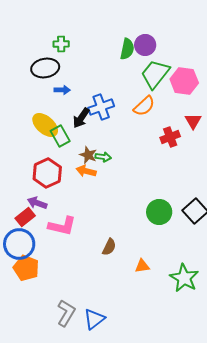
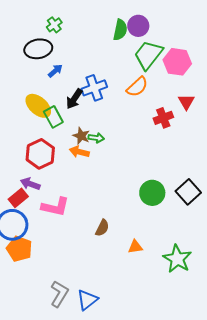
green cross: (61, 44) -> (54, 25), turned -35
blue arrow: (62, 90) -> (55, 71), turned -42

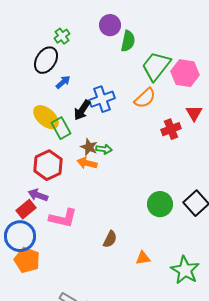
purple circle: (138, 26) -> (110, 25), moved
black ellipse: (38, 49) -> (46, 60), turned -48

